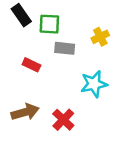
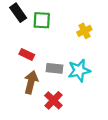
gray rectangle: (65, 48) -> (55, 68), moved
brown arrow: (25, 112) -> (31, 82), moved, turned -60

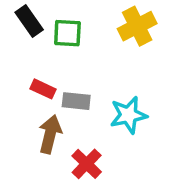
yellow cross: (84, 31) -> (137, 26), moved, size x1.5
gray rectangle: (55, 68) -> (76, 101), moved

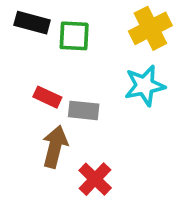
black rectangle: (29, 21) -> (32, 23), turned -40
cyan star: (128, 115) -> (145, 86), moved

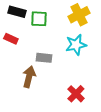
red rectangle: (47, 97) -> (11, 39), moved
red cross: (95, 179) -> (76, 94), moved

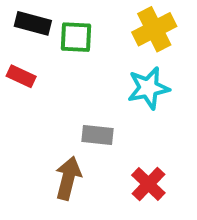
gray rectangle: (44, 58) -> (98, 135), moved
brown arrow: (29, 77) -> (68, 178), moved

